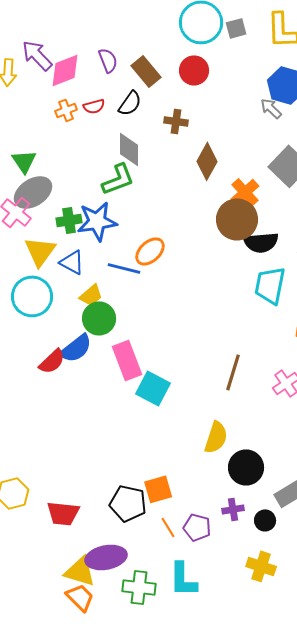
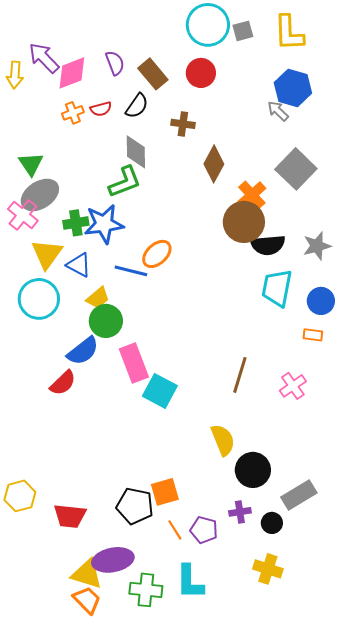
red semicircle: (52, 361) -> (63, 383), moved
yellow semicircle: (216, 437) -> (223, 440), turned -40

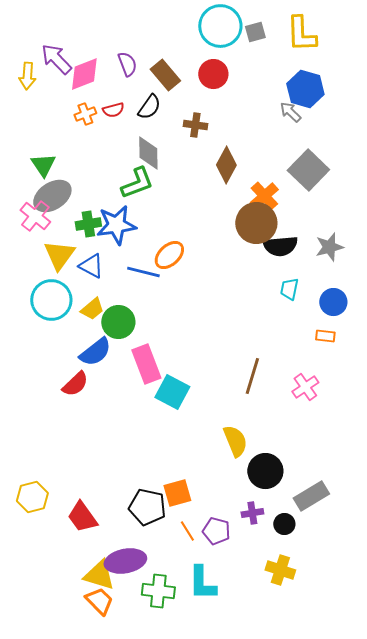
cyan trapezoid: (277, 288) -> (289, 289), size x0.6
yellow trapezoid: (98, 298) -> (92, 309), moved
red trapezoid: (70, 516) -> (82, 517), turned 48

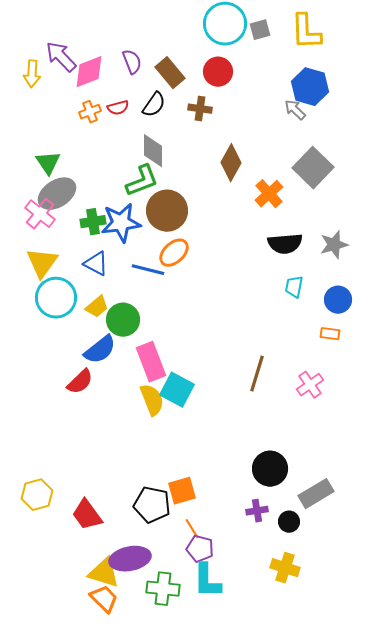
brown cross: (195, 125) -> (200, 109), moved
brown circle: (256, 223) -> (167, 211), moved
yellow triangle: (59, 255) -> (42, 263), moved
yellow semicircle: (235, 441) -> (152, 400), moved
purple pentagon: (216, 531) -> (200, 549), moved

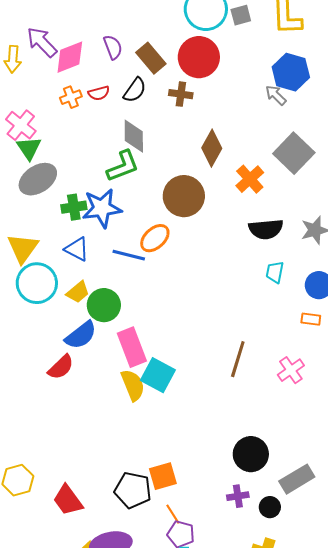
red circle: (218, 72) -> (199, 57), size x1.4
brown circle: (167, 211) -> (184, 196), moved
pink cross: (40, 214) -> (21, 125), moved

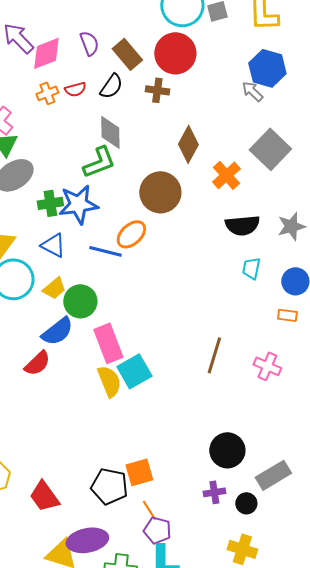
pink cross: (291, 370) -> (267, 366), turned -32
cyan square: (158, 375) -> (134, 371), turned 32

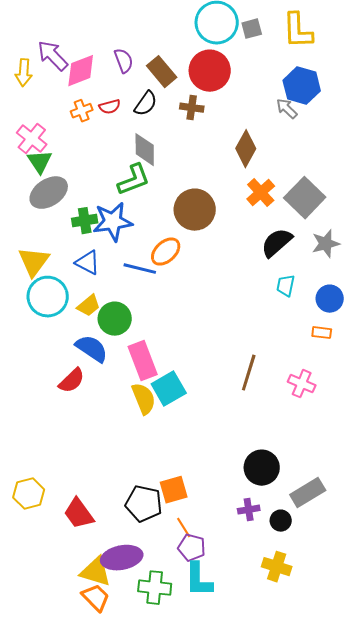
brown diamond: (188, 144) -> (246, 149), moved
gray square: (270, 149) -> (305, 198), moved
black semicircle: (242, 225) -> (277, 243), turned 144
blue semicircle: (57, 331) -> (92, 349), turned -108

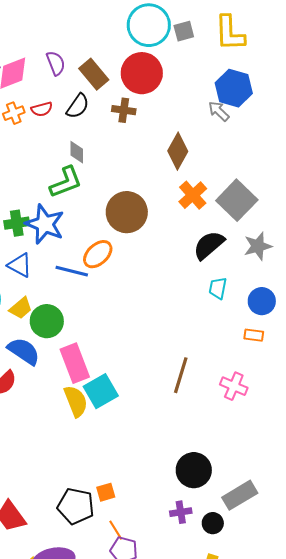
gray diamond: (145, 150) -> (77, 152), size x0.7
blue star: (113, 222) -> (45, 224), turned 30
orange square: (174, 490) -> (106, 492), size x0.7

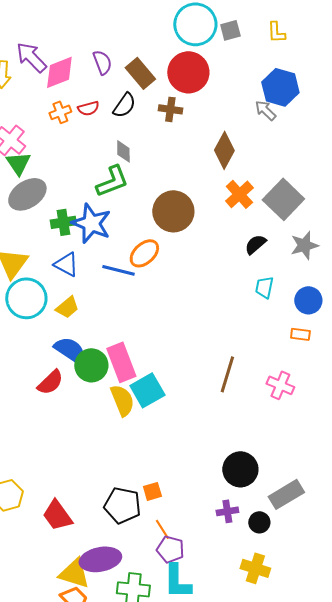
yellow L-shape: (230, 33) -> (276, 32), size x0.6
black semicircle: (209, 245) -> (255, 244), size x0.7
green circle: (47, 321) -> (91, 365), moved

